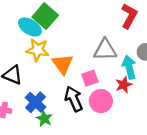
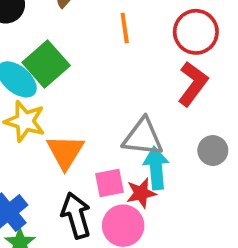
cyan arrow: (129, 67) -> (156, 168), moved
red star: (124, 85) -> (141, 193), moved

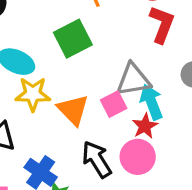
green square: (46, 64) -> (73, 39), moved, turned 30
pink square: (110, 183) -> (114, 104), moved

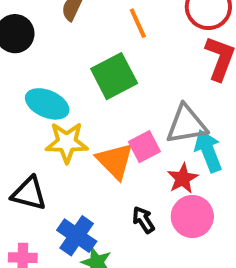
pink square: (114, 104) -> (144, 147), moved
red star: (145, 126) -> (183, 178), moved
black arrow: (97, 159) -> (143, 220), size x0.6

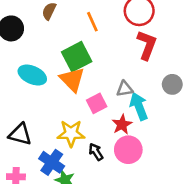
gray triangle: (186, 125) -> (125, 89), size x0.6
yellow star: (67, 142) -> (71, 133), moved
orange triangle: (115, 161) -> (72, 80), moved

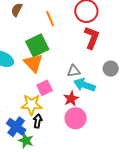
pink square: (97, 103) -> (45, 88), moved
cyan arrow: (139, 106) -> (84, 85), turned -50
black arrow: (96, 152) -> (38, 121), moved, turned 40

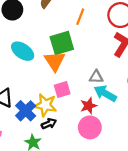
orange line: (50, 19) -> (80, 17), turned 35
black arrow: (38, 121) -> (49, 124), turned 48
blue cross: (16, 127) -> (26, 111), moved

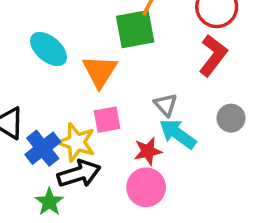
green square: (62, 43) -> (135, 29), moved
gray triangle: (96, 77) -> (166, 105), turned 40
black arrow: (49, 124) -> (79, 174), size x1.6

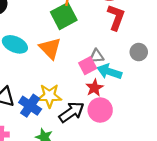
gray triangle: (166, 105) -> (97, 56), turned -35
pink square: (107, 120) -> (88, 66), moved
black arrow: (79, 174) -> (72, 112), moved

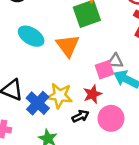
red star: (94, 88) -> (92, 94), moved
black arrow: (72, 112) -> (81, 116), size x0.6

